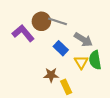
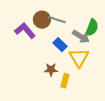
green semicircle: (95, 60) -> (92, 28), moved, turned -150
yellow triangle: (81, 62) -> (79, 58), size x1.5
yellow rectangle: (66, 87) -> (65, 81), turned 40

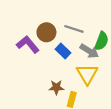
gray line: (57, 20) -> (74, 29), moved
blue rectangle: (60, 45) -> (63, 51), moved

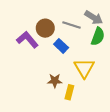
gray arrow: (89, 51) -> (94, 18), moved

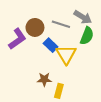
purple L-shape: (27, 40) -> (17, 39), turned 95
yellow triangle: (84, 68) -> (66, 54), moved

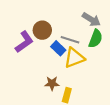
gray line: (61, 24) -> (70, 40), moved
yellow triangle: (66, 54) -> (74, 58), turned 40

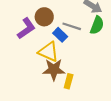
yellow triangle: (74, 58) -> (48, 52), moved, turned 45
brown star: (52, 83) -> (54, 70), size x1.5

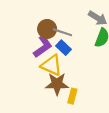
gray line: (72, 26) -> (62, 32), moved
purple L-shape: (26, 28) -> (43, 47), moved

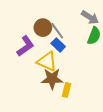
gray line: (62, 32) -> (57, 31), turned 36
purple L-shape: (43, 47) -> (25, 46), moved

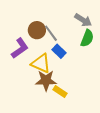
blue rectangle: (58, 45) -> (59, 51), moved
yellow rectangle: (66, 90) -> (60, 92), turned -72

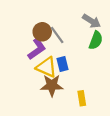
purple L-shape: (20, 48) -> (37, 49), moved
blue rectangle: (59, 51) -> (63, 64), moved, turned 32
yellow rectangle: (60, 92) -> (82, 98), moved, turned 48

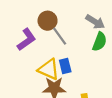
brown circle: (42, 32) -> (48, 21), moved
purple L-shape: (37, 49) -> (27, 39), moved

